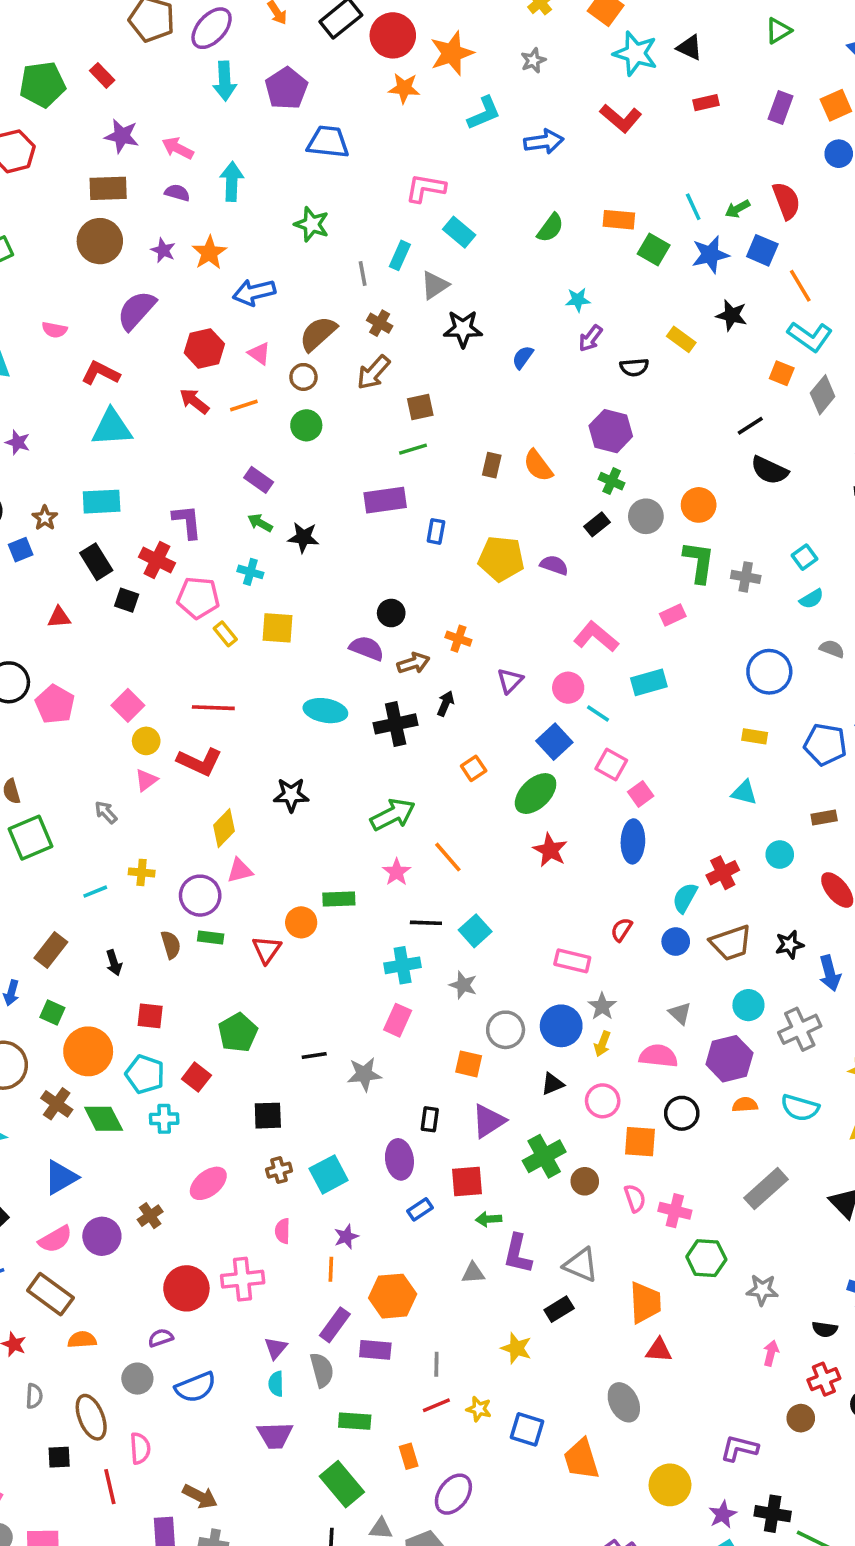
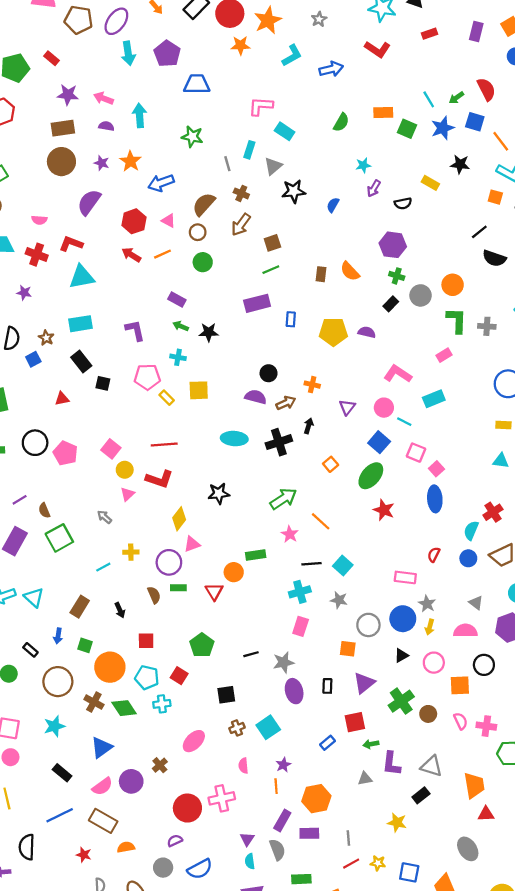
red cross: (157, 560) -> (37, 255), moved
purple ellipse: (399, 1159) -> (294, 691), moved

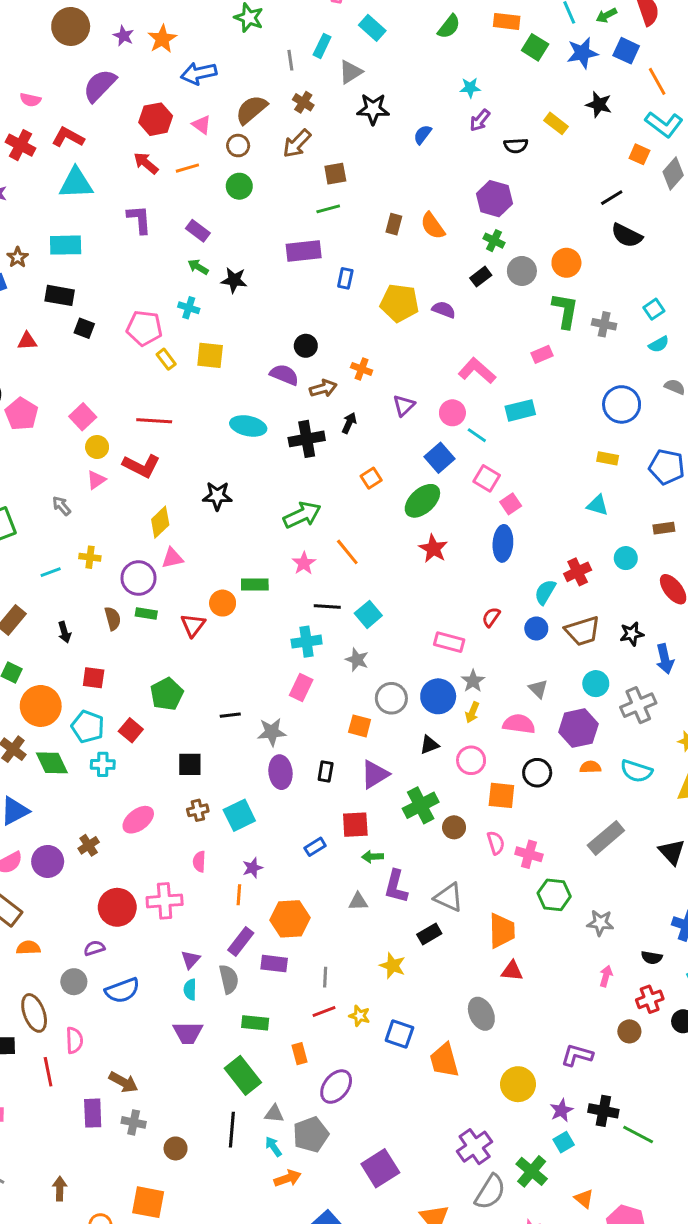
purple L-shape: (135, 330) -> (139, 219), moved
black rectangle: (81, 362) -> (60, 295), turned -50

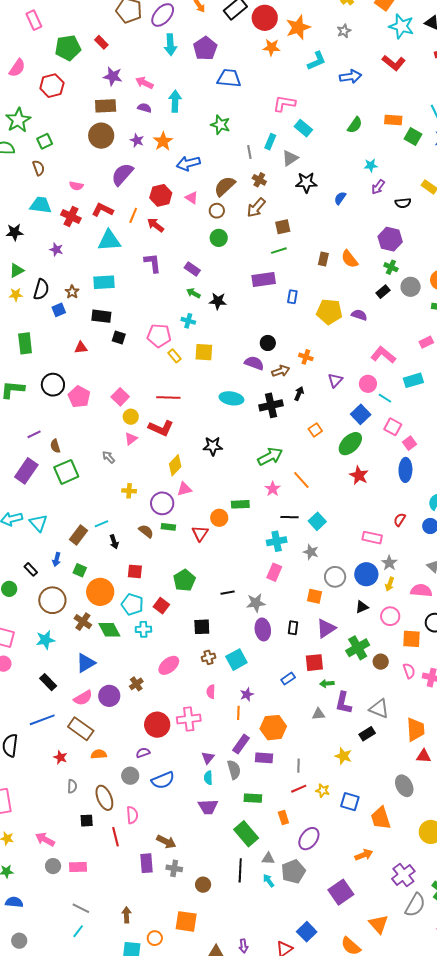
orange line: (187, 168) -> (133, 215), moved, turned -49
cyan line: (51, 572) -> (101, 524), moved
brown semicircle: (113, 618) -> (146, 531), turned -35
orange arrow: (288, 1178) -> (364, 855), moved

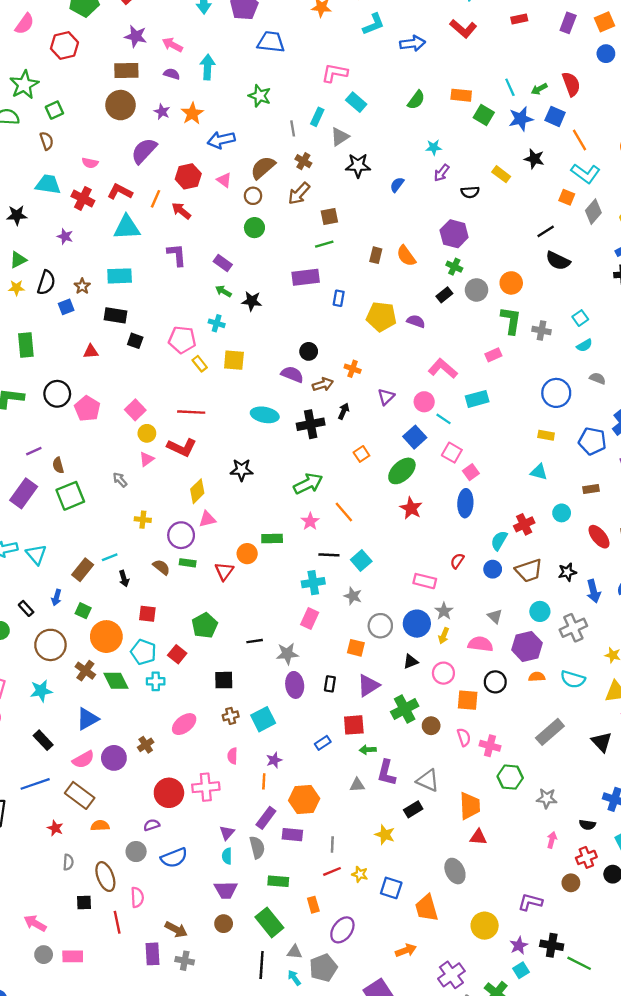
brown circle: (203, 885) -> (224, 924), moved

